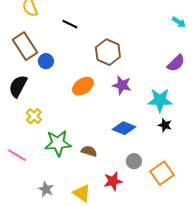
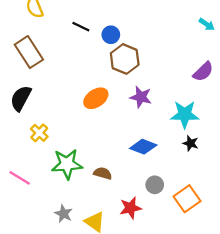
blue circle: (46, 61) -> (111, 35), moved
gray star: (46, 189) -> (63, 214), moved

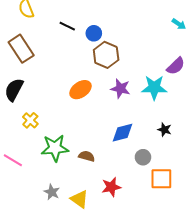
cyan star: (185, 114) -> (154, 88), moved
blue diamond: (143, 147) -> (122, 133), turned -35
gray circle: (155, 185) -> (143, 157), moved
orange square: (187, 199) -> (161, 179), turned 35

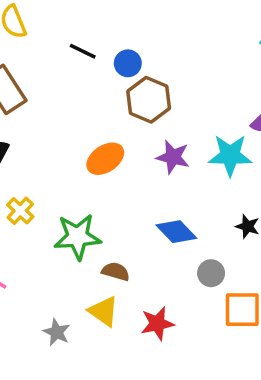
blue diamond: (122, 133) -> (176, 232), turned 60
green star: (55, 148) -> (78, 237), moved
yellow triangle: (79, 199) -> (104, 311), moved

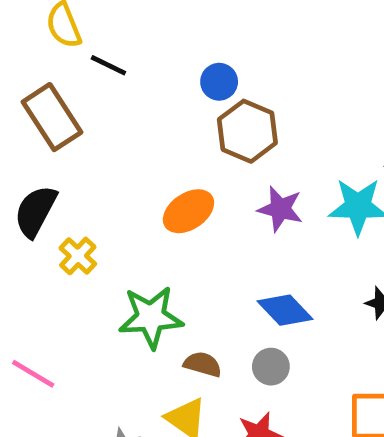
black line: (83, 51) -> (108, 65), moved
yellow cross: (20, 211) -> (78, 256), moved
gray circle: (211, 273) -> (271, 367), moved

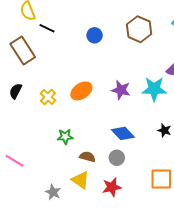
brown hexagon: (247, 131) -> (139, 29), moved
black semicircle: (35, 211) -> (16, 91), size x0.7
yellow cross: (78, 256) -> (48, 97), moved
green star: (151, 317) -> (65, 137), size x0.6

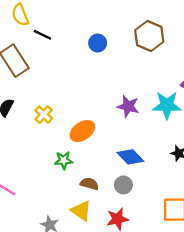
orange ellipse: (81, 91) -> (82, 131), moved

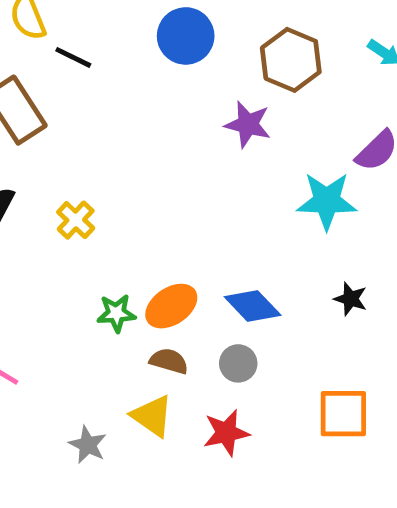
blue circle: (98, 43) -> (186, 36), moved, size x1.5
purple star: (128, 106) -> (248, 124), moved
orange ellipse: (82, 131) -> (171, 306), moved

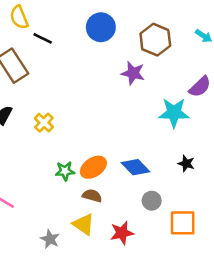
gray circle: (238, 363) -> (152, 201), moved

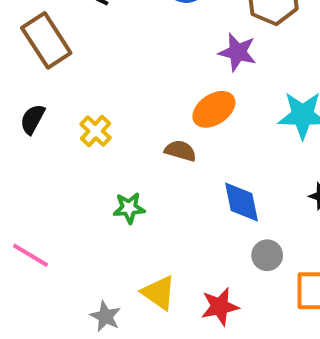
orange ellipse: (93, 167) -> (214, 109), moved
blue diamond: (136, 167) -> (241, 202), turned 32
brown semicircle: (92, 196) -> (180, 151), moved

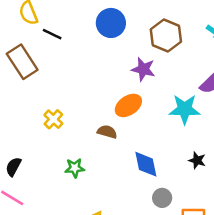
black semicircle: (32, 119) -> (13, 167), moved

